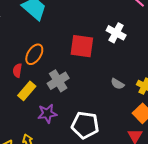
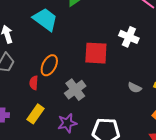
yellow rectangle: (27, 91) -> (35, 114), moved

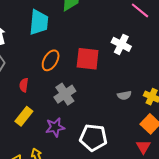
cyan trapezoid: (45, 19) -> (39, 22), turned 56
orange ellipse: (49, 65) -> (51, 60), moved
gray semicircle: (135, 88) -> (124, 95), turned -40

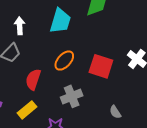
red semicircle: (24, 85) -> (33, 79), size x1.5
gray semicircle: (124, 95) -> (115, 112), moved, turned 56

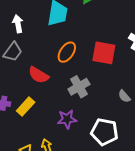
red semicircle: (33, 79) -> (39, 75), turned -70
yellow rectangle: (27, 110) -> (26, 106), moved

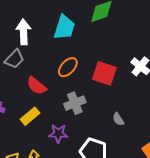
white arrow: (18, 24) -> (24, 32), size x1.4
yellow rectangle: (26, 106) -> (30, 116), moved

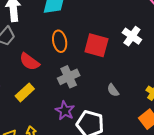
orange ellipse: (68, 67) -> (60, 41), turned -50
purple star: (58, 133) -> (65, 111), moved, turned 30

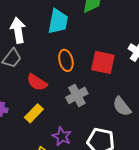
gray semicircle: (113, 90) -> (122, 107), size x1.5
purple star: (65, 111) -> (62, 136), moved

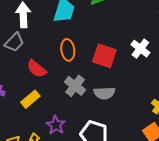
gray cross: (77, 95) -> (75, 86), turned -30
gray semicircle: (122, 107) -> (104, 93), moved, turned -60

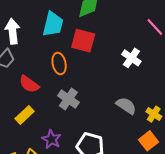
red square: (104, 56) -> (83, 41), moved
gray semicircle: (104, 93) -> (126, 106), moved, turned -140

